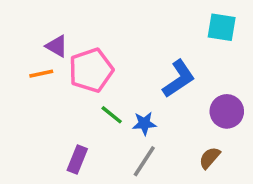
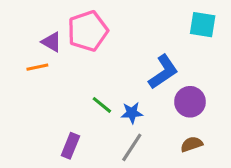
pink pentagon: (91, 70) -> (88, 31), moved
purple circle: (227, 111) -> (190, 102), moved
brown semicircle: (210, 158) -> (192, 144), turned 30

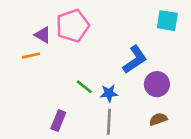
gray line: (132, 147) -> (109, 122), turned -30

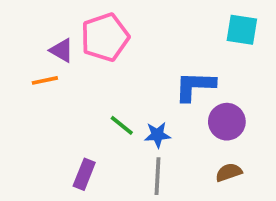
blue L-shape: (135, 59) -> (195, 86), turned -144

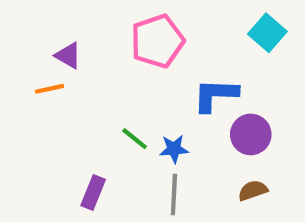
cyan square: (242, 30) -> (267, 33), turned 32
pink pentagon: (105, 37) -> (157, 41), moved

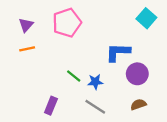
pink pentagon: (157, 41) -> (67, 23), moved
purple triangle: (68, 56) -> (26, 25), moved, turned 42
gray line: (174, 195) -> (95, 107), turned -60

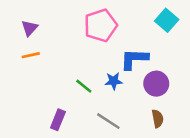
pink pentagon: (67, 23) -> (101, 25), moved
blue star: (95, 82) -> (114, 81), moved
brown semicircle: (138, 104) -> (158, 119), turned 98

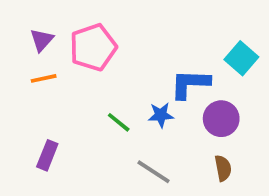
cyan square: (167, 20) -> (241, 58), moved
pink pentagon: (101, 25) -> (93, 47), moved
purple rectangle: (58, 120) -> (47, 155), moved

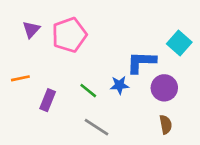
orange line: (44, 78) -> (20, 78), moved
purple rectangle: (47, 155) -> (48, 100), moved
gray line: (153, 172) -> (96, 127), moved

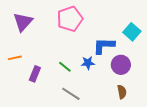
purple triangle: (31, 29) -> (23, 22), size x1.5
pink pentagon: (69, 35) -> (70, 19), moved

